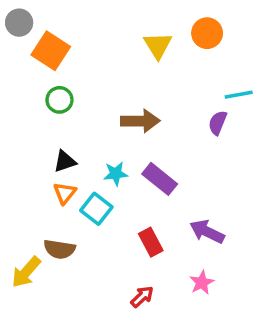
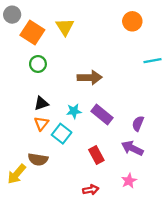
yellow triangle: (158, 45) -> (65, 27), moved
purple semicircle: (218, 123) -> (138, 124), moved
red arrow: (142, 297) -> (91, 190), turned 32

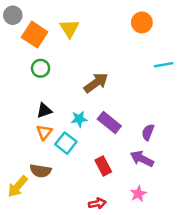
brown arrow: (90, 77) -> (96, 83), turned -35

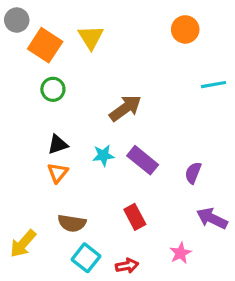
cyan square: (66, 143) -> (86, 258), moved
purple arrow: (142, 159) -> (212, 218), moved
brown semicircle: (41, 171) -> (72, 223), moved

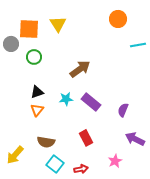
gray circle: (17, 20) -> (11, 44), moved
orange square: (45, 45) -> (29, 29), turned -30
cyan line: (214, 85) -> (138, 45), moved

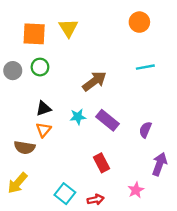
gray circle: (11, 44) -> (13, 71), moved
cyan line: (138, 45) -> (145, 67), moved
purple arrow: (135, 139) -> (160, 164), turned 84
brown semicircle: (46, 142) -> (25, 148), moved

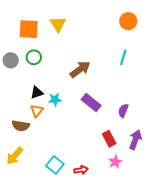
orange circle: (139, 22) -> (128, 21), moved
cyan line: (145, 67) -> (123, 57), turned -63
cyan star: (78, 117) -> (55, 100), moved
red rectangle: (102, 163) -> (109, 139), moved

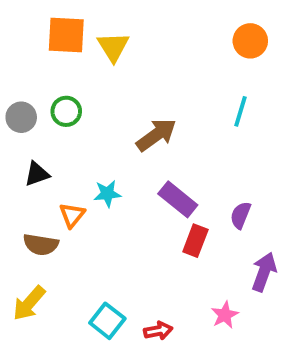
orange square: (29, 29) -> (66, 35), moved
black triangle: (37, 93) -> (37, 174), moved
red rectangle: (109, 139) -> (195, 241), moved, turned 49

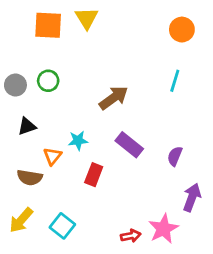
yellow triangle: (113, 47) -> (87, 18), moved
red rectangle: (195, 241) -> (94, 175), moved
pink star: (225, 315) -> (163, 229), size x1.5
cyan square: (107, 321) -> (62, 226), moved
red arrow: (158, 331) -> (131, 236), moved

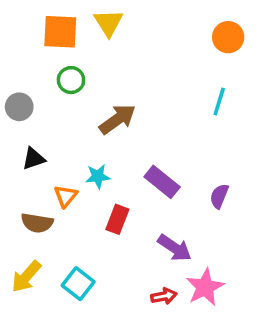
green circle: (48, 81) -> (71, 80), moved
brown arrow: (114, 98) -> (117, 119), moved
purple arrow: (192, 197) -> (175, 248), moved, turned 104

